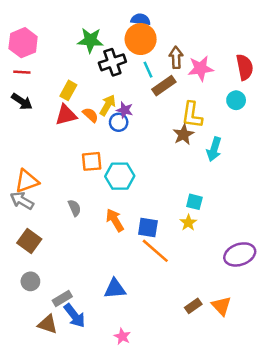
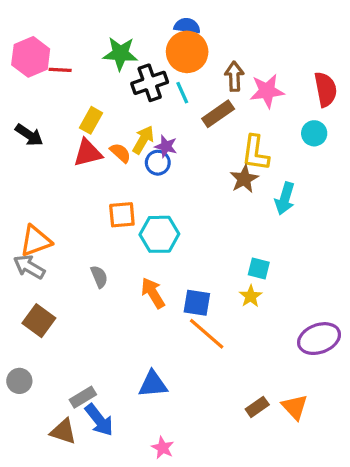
cyan line: (148, 70) -> (182, 93), moved
red line: (22, 72) -> (60, 70), moved
gray circle: (30, 281) -> (19, 381), moved

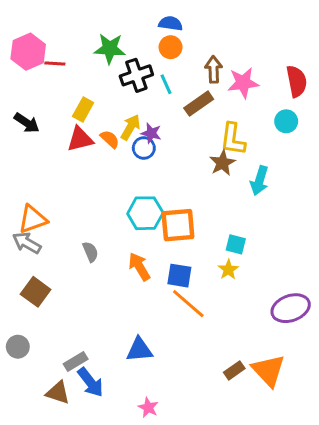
orange circle: (187, 52) -> (171, 47), size x0.6
orange square: (122, 215) -> (178, 225), moved, size x1.4
orange triangle: (295, 407) -> (268, 370), size x1.4

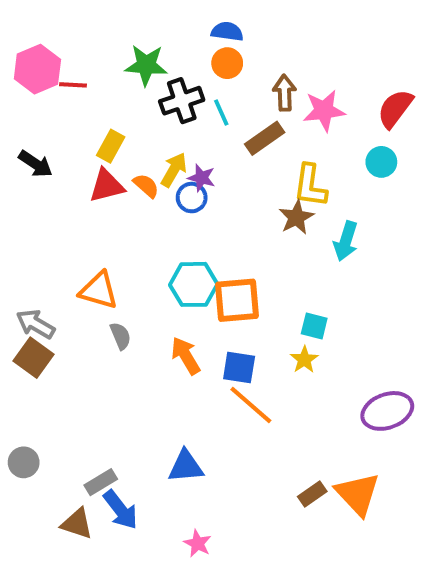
red semicircle: (297, 81) -> (395, 109), turned -132
orange triangle: (33, 219) -> (99, 290), moved, turned 36
brown square: (36, 292) -> (33, 358), moved

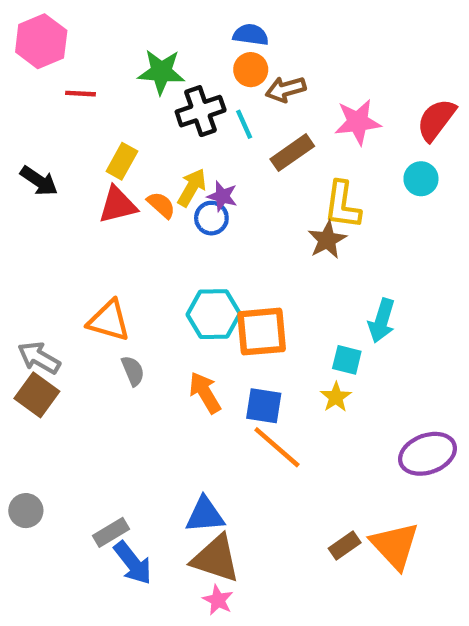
pink hexagon: (37, 69) -> (41, 41), moved
brown arrow: (285, 93) -> (286, 89), moved, turned -104
cyan arrow: (346, 241) -> (382, 321), moved
brown triangle: (77, 524) -> (216, 559), moved, size x1.4

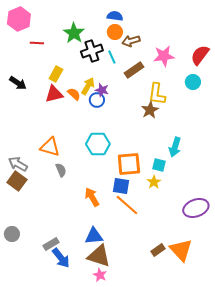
green star: (161, 72) -> (74, 33), turned 30
orange square: (262, 332) -> (129, 164), moved
orange arrow: (205, 393) -> (92, 197), moved

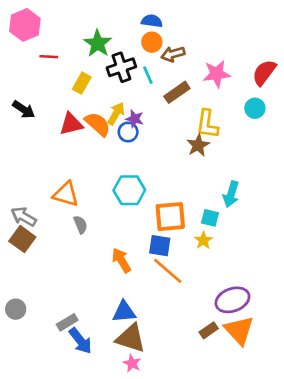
yellow rectangle: (56, 74) -> (82, 83), moved
orange semicircle: (74, 94) -> (98, 124), size x1.5
purple ellipse: (196, 208) -> (232, 300), moved

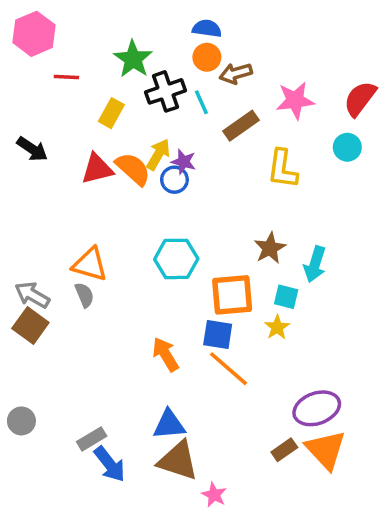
brown star: (198, 145) -> (270, 248), moved
gray semicircle: (80, 225) -> (84, 295), moved
pink star: (132, 363) -> (214, 495), moved

